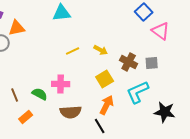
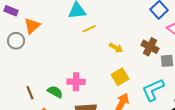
orange triangle: (17, 28) -> (32, 26), turned -30
yellow line: (73, 51) -> (89, 29), moved
brown cross: (129, 62) -> (150, 47), moved

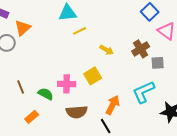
brown cross: (150, 47) -> (141, 49), turned 30
yellow square: (120, 77) -> (93, 76), moved
brown line: (30, 93) -> (21, 87), moved

